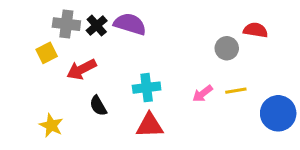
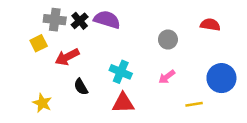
gray circle: (227, 48) -> (168, 40), moved
cyan cross: (147, 88) -> (121, 72), turned 30
yellow line: (236, 91) -> (194, 104), moved
blue circle: (278, 113) -> (221, 78), moved

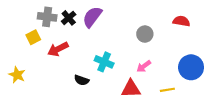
purple semicircle: (107, 20) -> (92, 17), turned -70
black semicircle: (81, 87) -> (82, 80), moved, turned -40
yellow star: (42, 103) -> (17, 75), moved
red triangle: (123, 103) -> (131, 89), moved

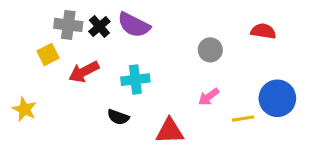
purple semicircle: (92, 17) -> (134, 25), turned -100
cyan cross: (104, 62) -> (135, 80), moved, turned -30
red triangle: (131, 89) -> (170, 131), moved
yellow line: (167, 90) -> (243, 119), moved

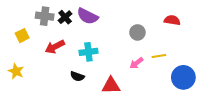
yellow square: (48, 55) -> (22, 36), moved
blue circle: (277, 98) -> (183, 77), moved
yellow line: (243, 119) -> (159, 56), moved

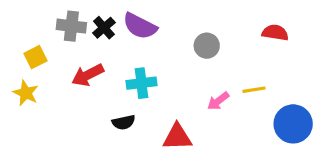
gray circle: (137, 32) -> (207, 46), moved
yellow star: (16, 71) -> (26, 93), moved
black semicircle: (77, 76) -> (124, 122), turned -32

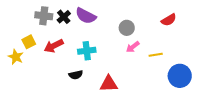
red semicircle: (275, 33) -> (169, 20), turned 140
yellow square: (36, 57) -> (29, 42), moved
pink arrow: (218, 101) -> (133, 47), moved

